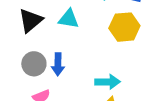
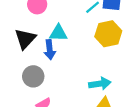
blue arrow: (58, 64) -> (50, 50), moved

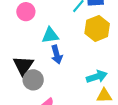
black triangle: (25, 39) -> (23, 66), moved
blue arrow: (50, 50) -> (57, 55), moved

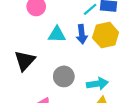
blue arrow: (57, 55) -> (82, 34), moved
gray circle: (33, 80) -> (64, 76), moved

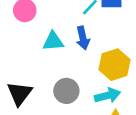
yellow hexagon: (106, 35) -> (115, 65), moved
black triangle: (25, 61) -> (20, 93), moved

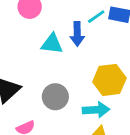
blue arrow: (83, 38) -> (77, 34), moved

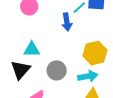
cyan triangle: (52, 44) -> (32, 49), moved

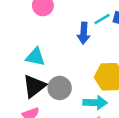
black triangle: (21, 70) -> (34, 86), moved

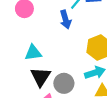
gray circle: (60, 88) -> (64, 83), moved

